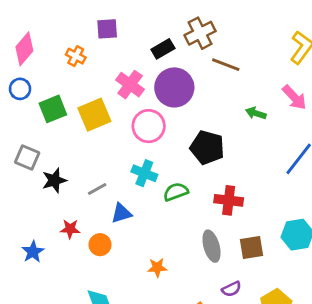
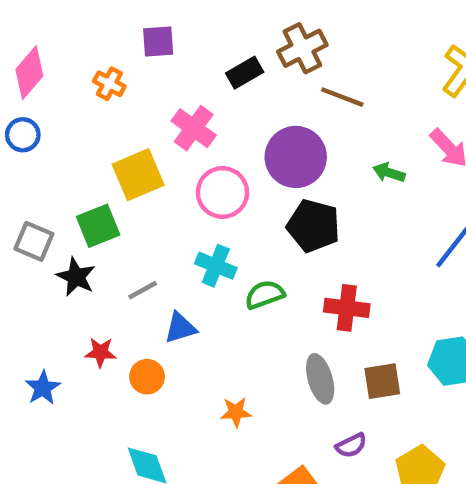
purple circle: (174, 87) -> (296, 157), moved
green square: (53, 109) -> (98, 226), moved
black star: (54, 180) -> (76, 277), turned -30

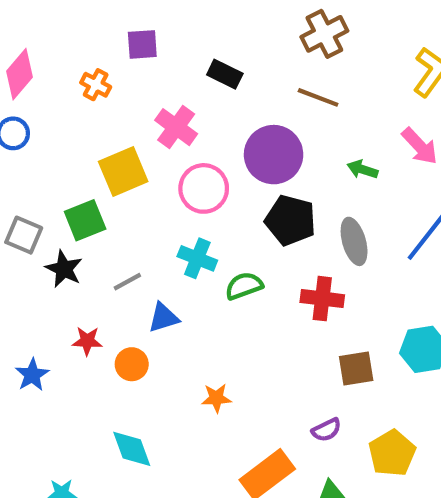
brown cross: (302, 48) -> (324, 34), moved
black rectangle: (245, 73) -> (225, 74), turned 56
gray ellipse: (320, 379) -> (354, 241), moved

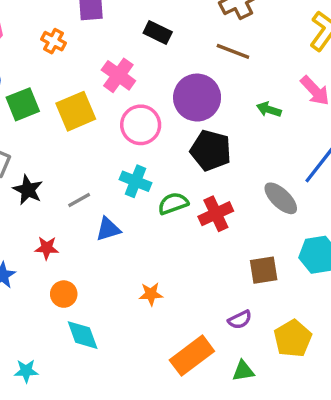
green square: (85, 220) -> (23, 104), moved
gray ellipse: (354, 241) -> (281, 198), moved, turned -30
red cross: (322, 299) -> (216, 214), moved, turned -32
orange circle: (132, 364) -> (64, 294), moved

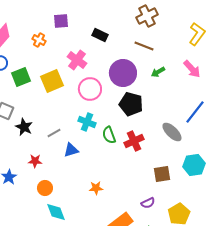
green arrow: (269, 109) -> (158, 72), moved, turned -48
green semicircle: (173, 203) -> (109, 135), turned -90

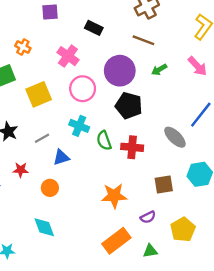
orange cross: (39, 40) -> (23, 47), moved
yellow square: (52, 81) -> (39, 94), moved
red cross: (134, 141) -> (132, 147), turned 30
orange circle: (45, 188) -> (50, 188), moved
orange star: (96, 188) -> (114, 196), moved, size x1.6

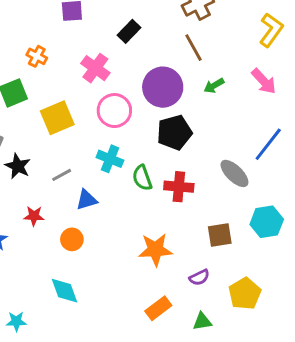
black rectangle: (94, 28) -> (129, 31), turned -72
brown line: (143, 40) -> (193, 48), turned 40
black pentagon: (129, 106) -> (174, 132), turned -30
orange rectangle: (116, 241) -> (158, 308), size x0.7

